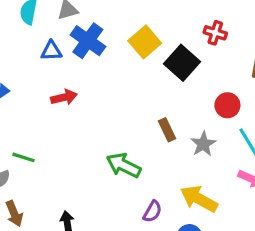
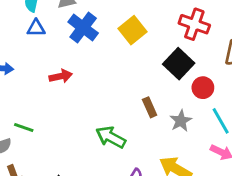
red cross: (215, 33) -> (194, 24), size x1.5
blue triangle: (51, 51) -> (36, 28), moved
black square: (182, 63) -> (179, 64), moved

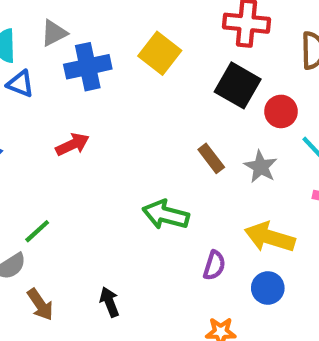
blue triangle: (36, 28) -> (20, 84), turned 36
blue cross: (83, 28) -> (88, 67), turned -36
green line: (24, 128) -> (37, 231), turned -48

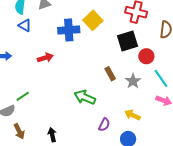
blue cross: (88, 67) -> (69, 30), moved
black square: (238, 85) -> (128, 41), turned 35
yellow arrow: (270, 237) -> (132, 115), size x0.7

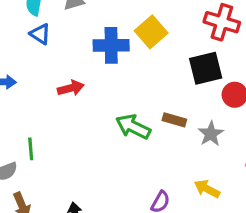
brown rectangle: (110, 74) -> (174, 120), turned -48
green line: (23, 96) -> (31, 149), turned -64
green arrow: (85, 97) -> (133, 127), moved

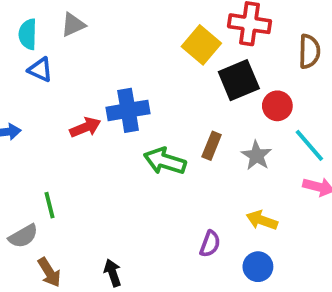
yellow square: (151, 32) -> (201, 45), moved
blue cross: (111, 45) -> (128, 110), moved
brown rectangle: (174, 120) -> (212, 146), turned -75

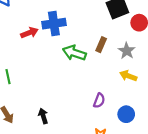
yellow arrow: (262, 220) -> (128, 76), moved

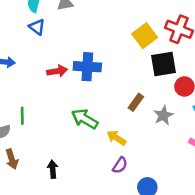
green arrow: (74, 53) -> (85, 119), moved
yellow arrow: (128, 76) -> (116, 138), moved

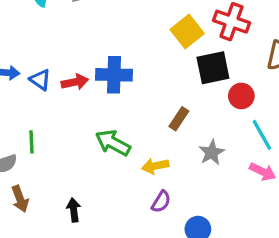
blue triangle: (37, 27) -> (40, 80), moved
gray star: (163, 115) -> (212, 152), moved
yellow arrow: (116, 138) -> (155, 166), turned -42

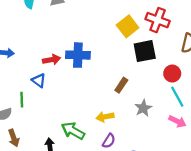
blue triangle: (40, 80) -> (39, 80), moved
red circle: (241, 96) -> (172, 74), moved
green arrow: (113, 143) -> (73, 131), moved

